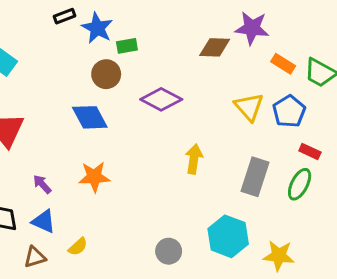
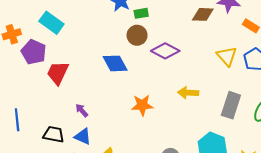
brown circle: (106, 74) -> (137, 35), moved
yellow arrow: (194, 159) -> (188, 93), turned -96
orange star: (94, 177) -> (142, 105), moved

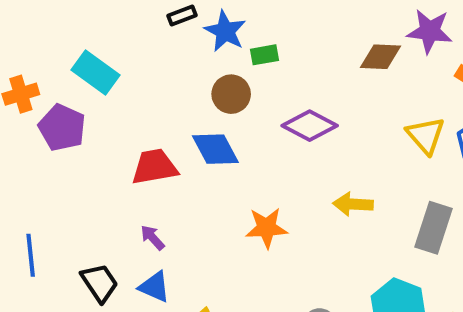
brown circle: (137, 35) -> (231, 94), moved
red trapezoid: (58, 73) -> (154, 167), moved, turned 55
black trapezoid: (54, 134) -> (99, 283), turned 45

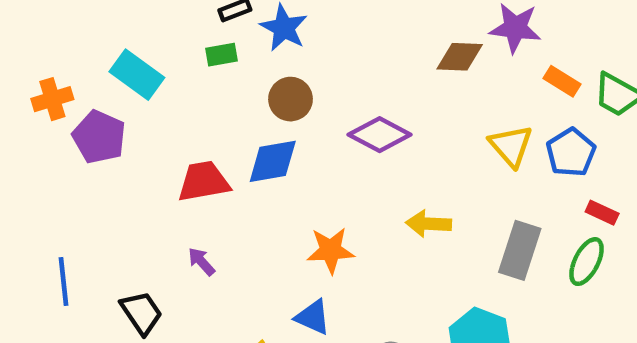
green rectangle: (265, 55) -> (222, 55), moved
blue diamond: (215, 149) -> (273, 161), turned -72
blue triangle: (154, 287) -> (313, 317), moved

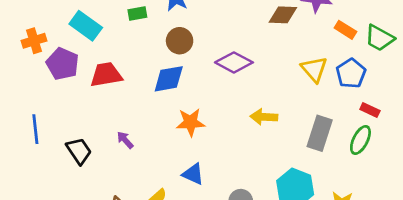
red trapezoid: (204, 181) -> (106, 75), moved
orange star: (331, 250) -> (190, 122), moved
blue line: (63, 282) -> (35, 129), moved
black trapezoid: (141, 313) -> (79, 151), moved

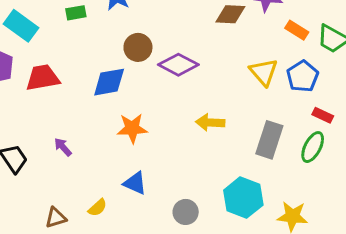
brown circle: (180, 41) -> (138, 47), moved

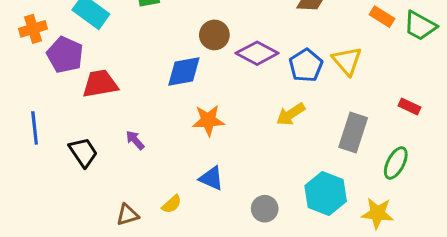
blue pentagon: (303, 76) -> (306, 65), moved
red trapezoid: (43, 78) -> (100, 84), moved
yellow arrow: (210, 122) -> (291, 114), turned -36
green ellipse: (313, 147) -> (396, 163), moved

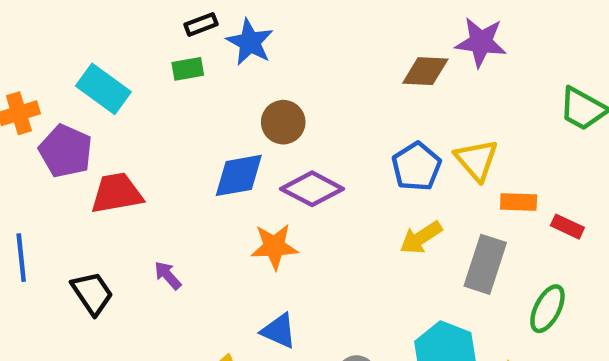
orange rectangle: (382, 17) -> (519, 202), moved, turned -30
purple diamond: (257, 53) -> (312, 189), moved
yellow arrow: (291, 114) -> (421, 238), moved

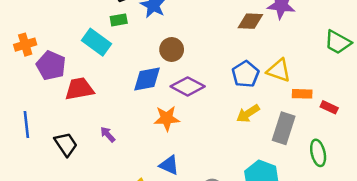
cyan rectangle: (103, 89) -> (97, 42), moved
yellow triangle: (476, 160) -> (279, 70), turned -30
green ellipse: (547, 309) -> (318, 153), turned -40

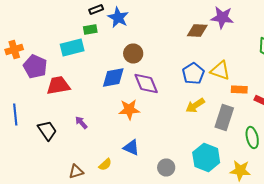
cyan rectangle: (97, 42) -> (72, 48), turned -50
purple diamond: (188, 86) -> (146, 84), turned 40

